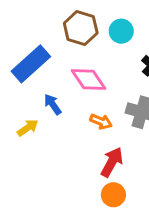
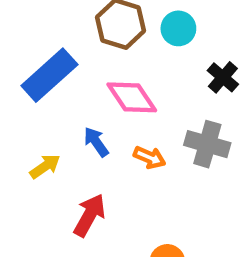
blue arrow: (53, 104) -> (96, 142), moved
red arrow: (112, 162) -> (89, 215), moved

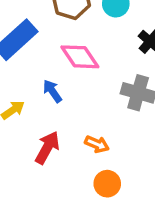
orange arrow: (150, 157) -> (97, 144), moved

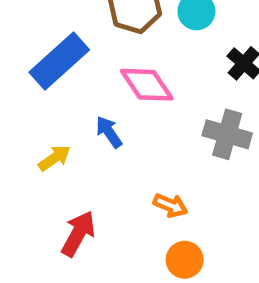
red arrow: (47, 148) -> (78, 234), moved

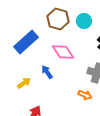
orange arrow: (170, 205) -> (85, 95), moved

